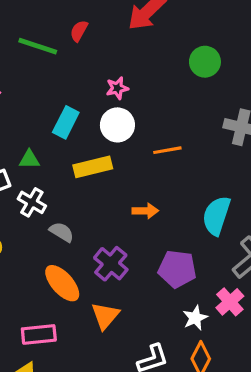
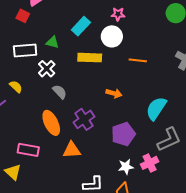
purple pentagon: (177, 269) -> (123, 134), turned 30
orange triangle: (105, 316) -> (72, 150), turned 30

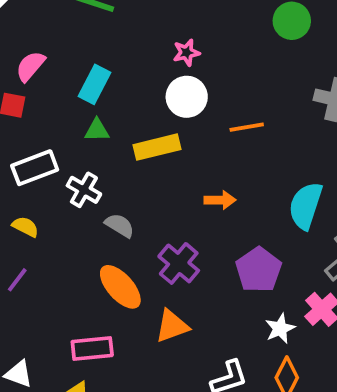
cyan rectangle: (81, 26) -> (94, 84), moved
green triangle: (52, 42) -> (97, 130), moved
yellow semicircle: (16, 87) -> (25, 227), moved

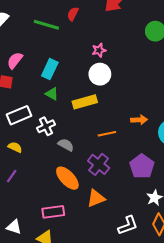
orange line: (247, 127) -> (107, 134), moved
green triangle: (97, 130) -> (52, 94), turned 32
white cross: (84, 190) -> (46, 126), turned 36
orange arrow: (220, 200) -> (139, 120), moved

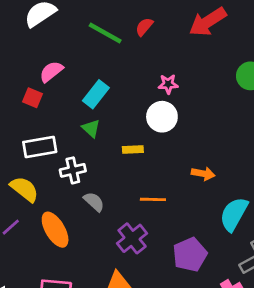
yellow rectangle: (85, 102) -> (133, 149), size x0.6
orange arrow: (139, 120) -> (203, 174), moved
yellow semicircle: (15, 147) -> (24, 189), size x1.5
orange ellipse: (67, 178) -> (55, 230), moved

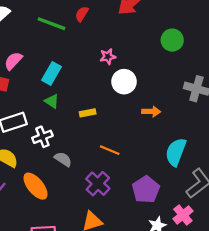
white circle: (162, 117) -> (124, 82), moved
orange arrow: (203, 174) -> (151, 111), moved
orange line: (153, 199) -> (110, 150), turned 30

